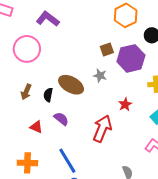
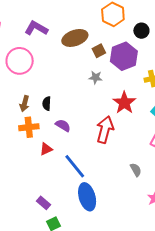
brown ellipse: (71, 85) -> (75, 38), moved, turned -40
red star: (125, 104) -> (124, 103), size x1.6
red triangle: (36, 127) -> (46, 149), moved, turned -40
orange cross: (27, 163) -> (29, 127), moved

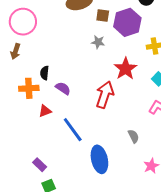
brown square: (99, 51) -> (103, 16), turned 32
brown arrow: (25, 104) -> (16, 51), moved
black semicircle: (47, 104) -> (45, 73), moved
blue ellipse: (87, 197) -> (99, 159), moved

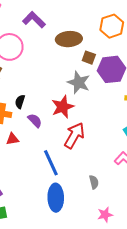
gray star: (98, 42) -> (79, 83), size x1.6
red star: (125, 69) -> (63, 107), moved
blue line: (73, 130) -> (51, 163), moved

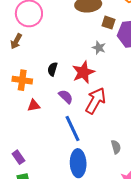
gray star: (79, 83) -> (99, 48), size x0.6
black semicircle: (20, 102) -> (52, 69), moved
purple semicircle: (35, 121) -> (66, 97), moved

